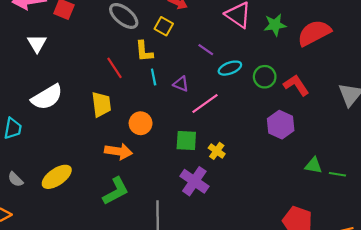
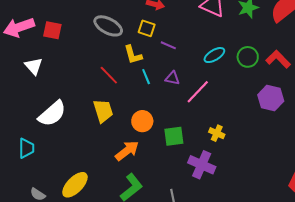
purple line: (206, 50) -> (168, 45), moved
green square: (186, 141) -> (174, 136), moved
orange arrow: (118, 151) -> (127, 151), turned -35

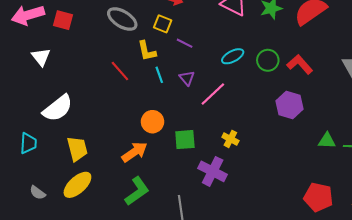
purple triangle: (172, 78) -> (187, 78), turned 35
yellow trapezoid: (103, 111) -> (77, 149), moved

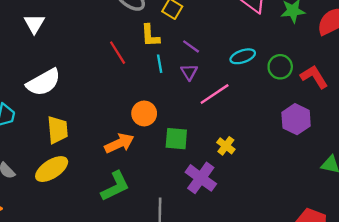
purple line: (185, 43) -> (191, 46), moved

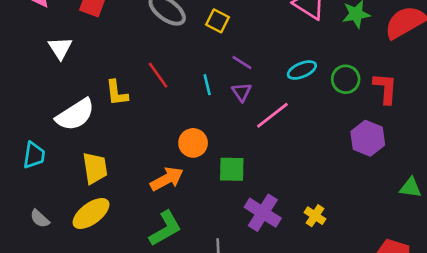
yellow L-shape: (150, 36) -> (117, 93), moved
red L-shape: (314, 77) -> (385, 88), turned 40
yellow cross: (226, 146) -> (315, 216), moved

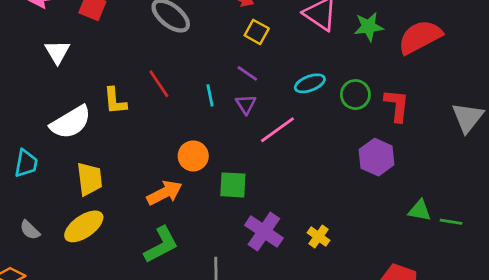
yellow square: (218, 21) -> (257, 32), moved

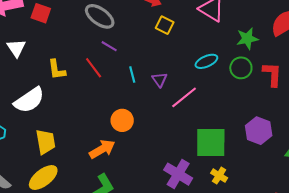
green star: (369, 27) -> (247, 39), moved
purple line: (247, 73) -> (109, 46), moved
yellow L-shape: (115, 101) -> (57, 70), moved
purple hexagon: (377, 157) -> (259, 131), moved
green square: (233, 185) -> (211, 143), moved, size x1.5

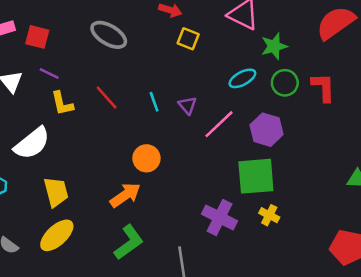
green star: (247, 39) -> (274, 46), moved
purple line: (109, 46) -> (49, 73), moved
purple hexagon: (259, 131) -> (267, 130), moved

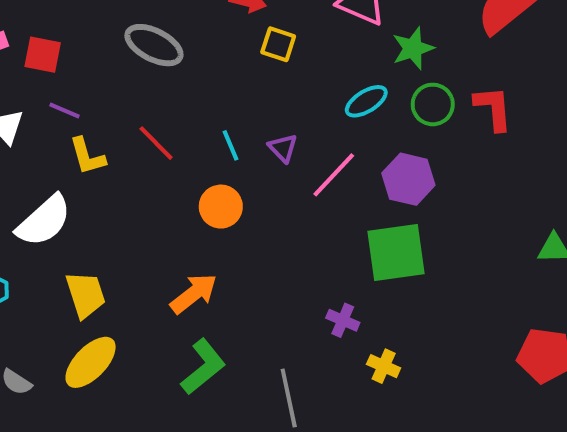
orange circle: (146, 158) -> (221, 207), moved
yellow cross: (269, 215) -> (384, 366), moved
purple cross: (220, 217) -> (343, 320), size x0.6

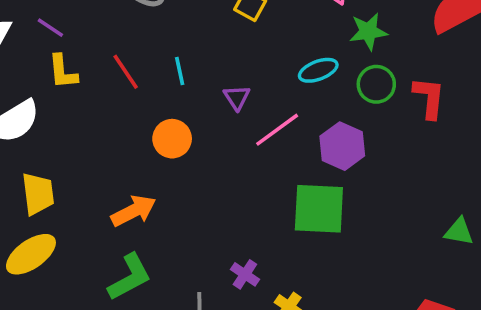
cyan line: (230, 145) -> (180, 71), moved
purple cross: (343, 320) -> (245, 274), moved

